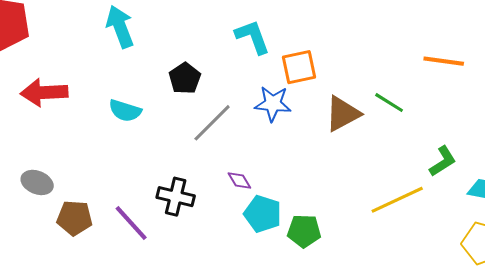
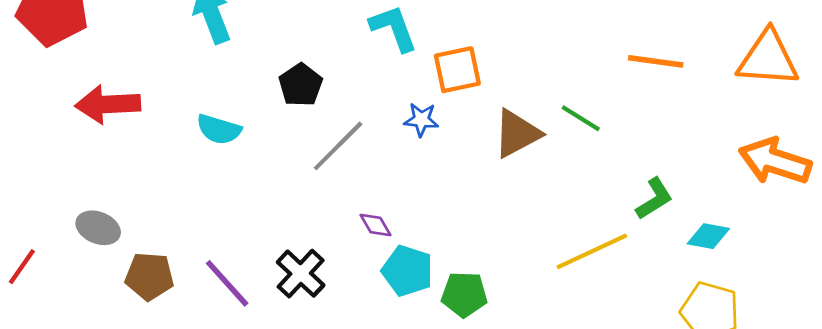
blue star: (273, 104) -> (421, 120), size x0.7
black cross: (176, 197) -> (301, 274), moved, turned 30

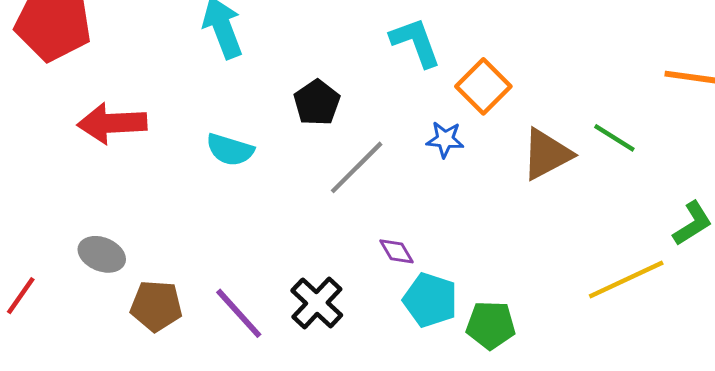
orange square: (457, 70) -> (483, 86), turned -33

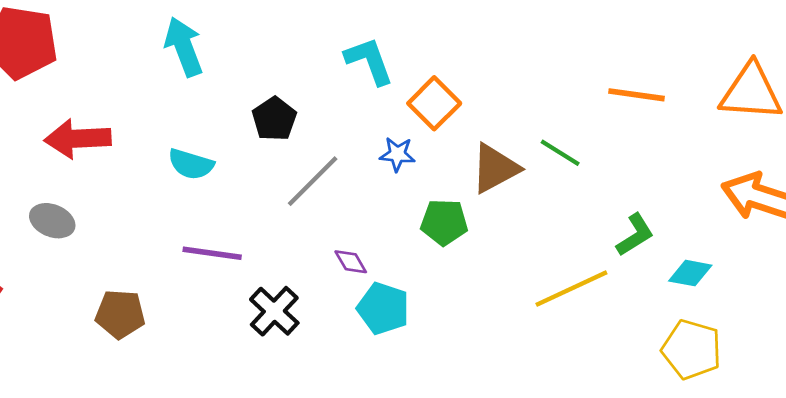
gray ellipse: (102, 254) -> (52, 221), moved
purple line: (239, 313) -> (212, 253), moved, turned -40
green pentagon: (491, 325) -> (444, 222), moved

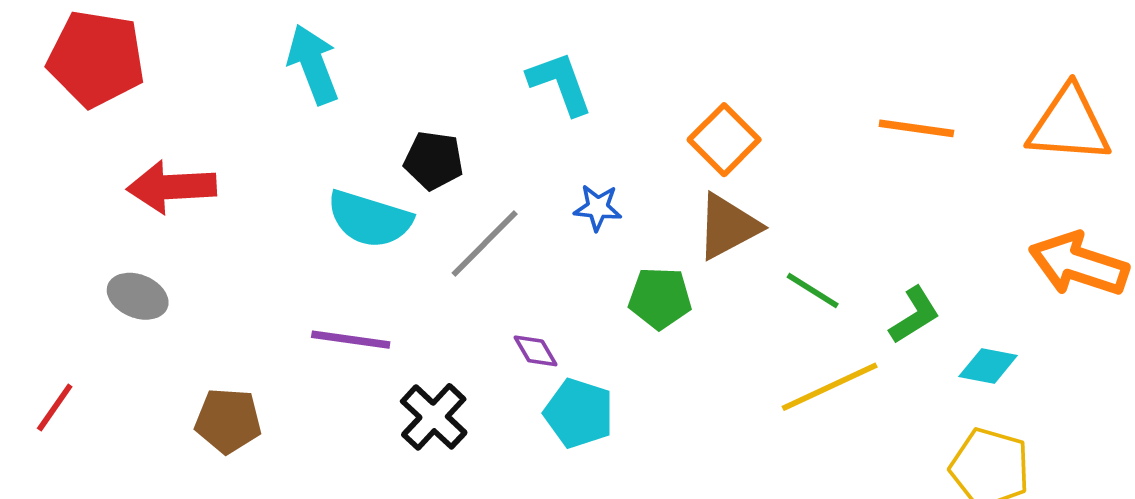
orange square: (434, 103) -> (724, 140), moved
black pentagon: (274, 119) -> (434, 160), turned -30
green line: (560, 153) -> (813, 291), moved
cyan semicircle: (191, 164) -> (370, 219), moved, size x1.4

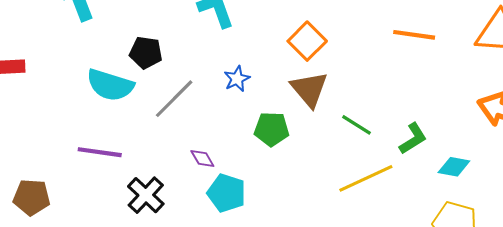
blue star: (598, 208) -> (237, 79), turned -30
brown triangle: (728, 226) -> (309, 89), turned -42

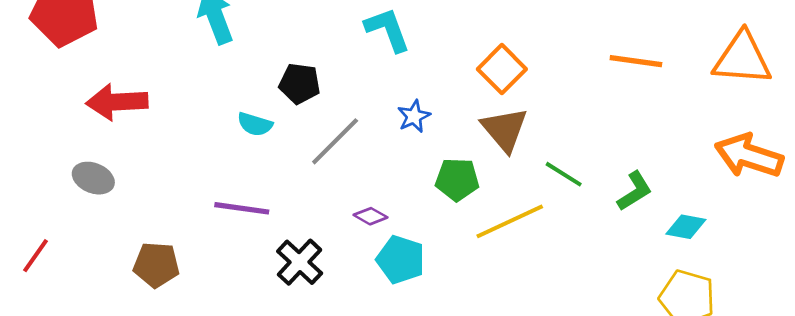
cyan semicircle: (110, 85) -> (255, 124), size x0.6
purple diamond: (202, 158) -> (371, 216), turned -30
yellow line: (366, 178) -> (510, 221), moved

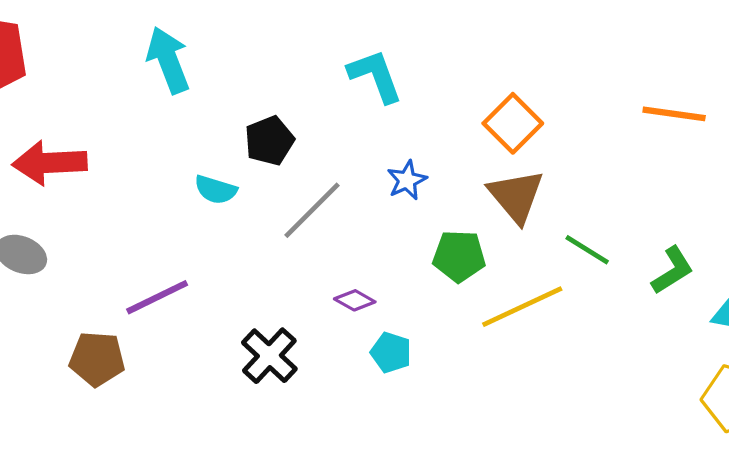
black pentagon: (300, 83) -> (269, 141), turned -30
purple line: (242, 208) -> (157, 297), moved, turned -34
cyan pentagon: (401, 260) -> (391, 352), size x0.7

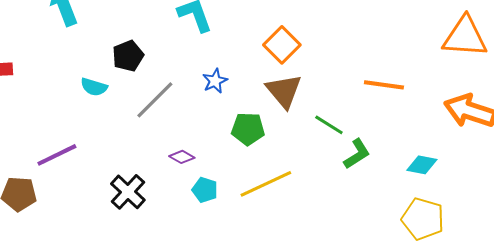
orange line: (674, 114) -> (384, 85), moved
green L-shape: (672, 270) -> (357, 154), moved
yellow line: (522, 307) -> (266, 184), moved

